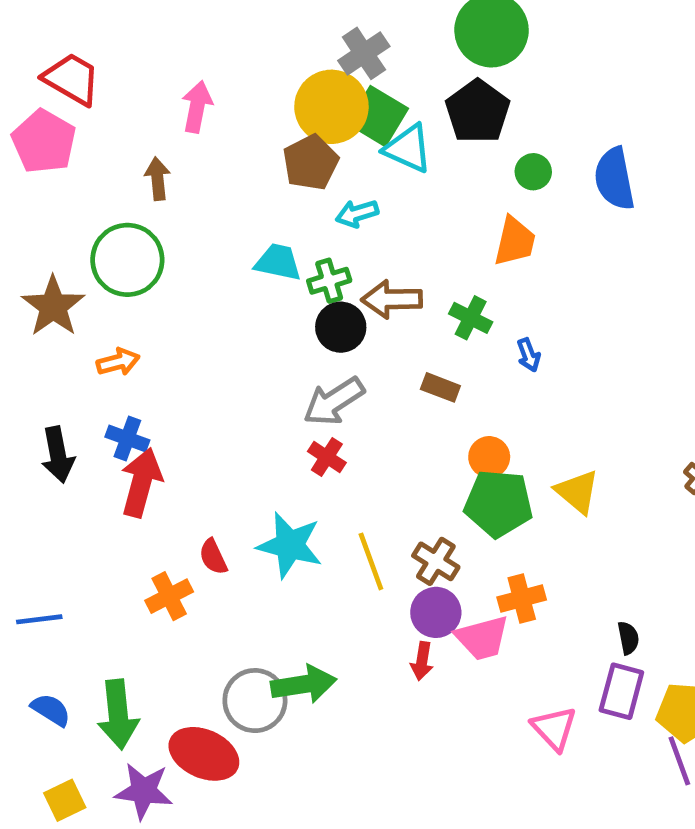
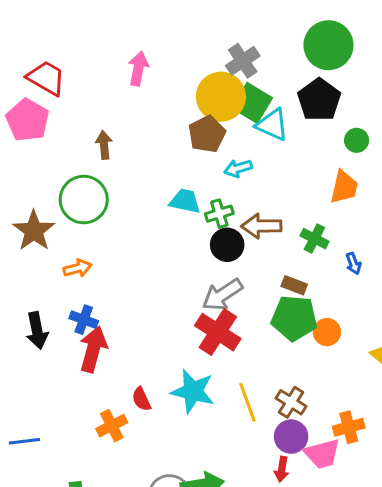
pink arrow: (197, 107) -> (138, 69), moved
red cross: (327, 457) -> (218, 332), size x1.8
green pentagon: (498, 503) -> (294, 318), moved

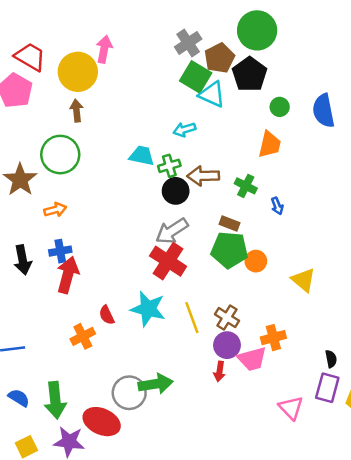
yellow circle: (221, 97) -> (78, 72), moved
brown pentagon: (207, 134) -> (219, 58), moved
blue cross: (84, 320) -> (60, 251), turned -30

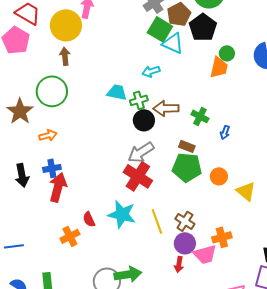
orange trapezoid: (270, 145) -> (219, 67), moved
blue arrow: (277, 206) -> (225, 132), turned 40
orange circle: (256, 261) -> (219, 176), moved

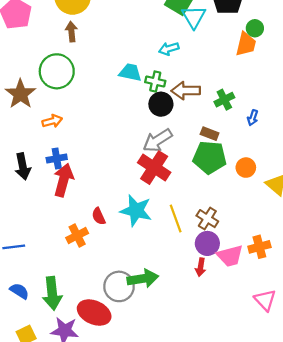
cyan triangle: (173, 43) -> (194, 17), turned 35
green cross: (139, 100) -> (155, 81), turned 30
green cross: (200, 116) -> (224, 100), turned 36
orange cross: (222, 237) -> (259, 247), moved

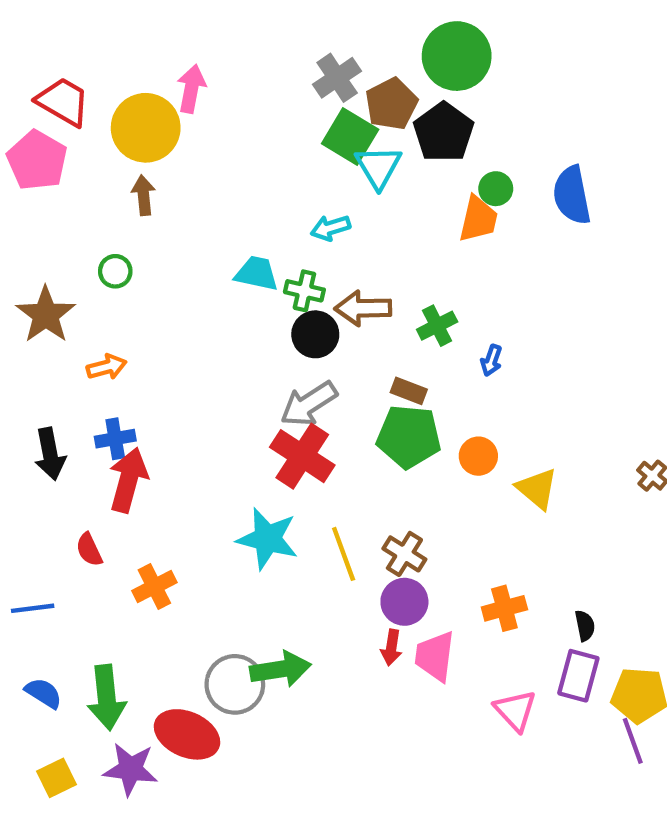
green circle: (57, 71) -> (115, 271), size x0.5
red semicircle: (99, 216) -> (89, 550), moved
pink trapezoid: (230, 256) -> (435, 656), moved, turned 112

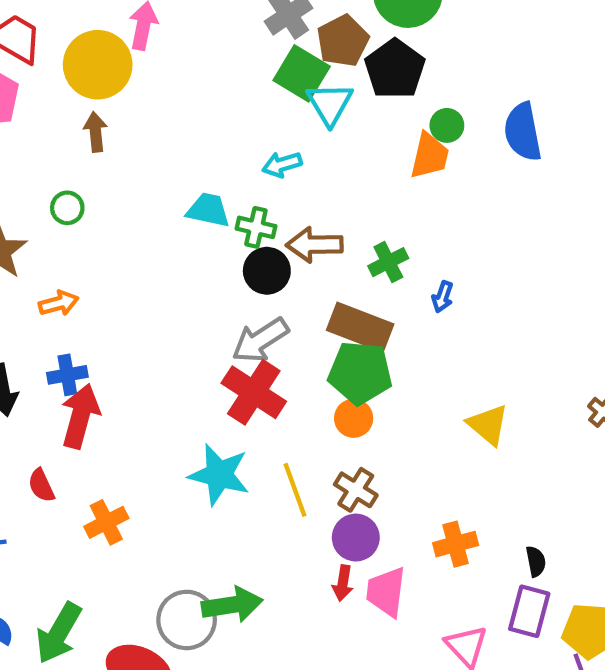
brown rectangle: (409, 391) -> (360, 327), size x1.8
orange circle: (478, 456) -> (354, 418), moved
green arrow: (107, 697) -> (59, 633), turned 36

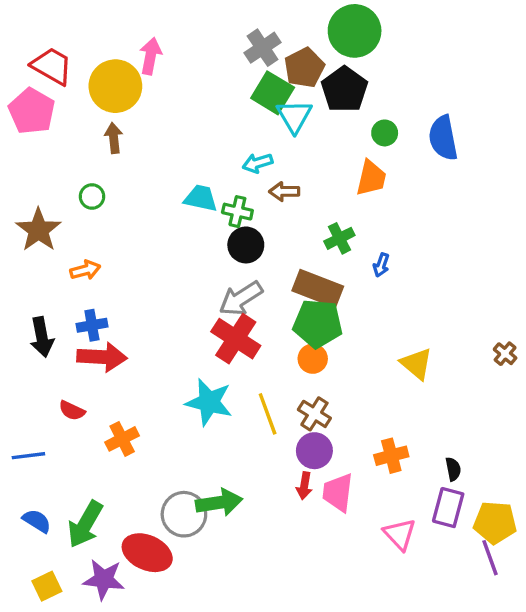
orange trapezoid: (430, 156) -> (371, 178), moved
brown arrow: (315, 245) -> (284, 191), moved, size x0.7
red arrow: (80, 416) -> (102, 357), turned 78
red semicircle: (41, 485) -> (72, 411), turned -40

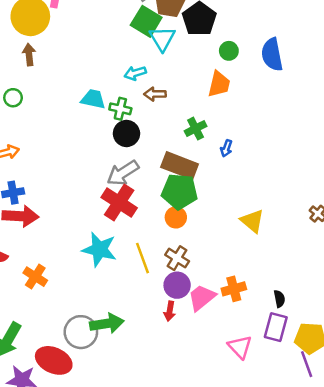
orange cross: (122, 439) -> (35, 277), turned -30
pink trapezoid: (338, 492) -> (202, 298), moved, turned 44

